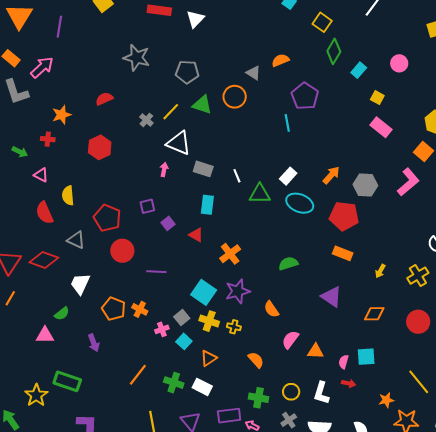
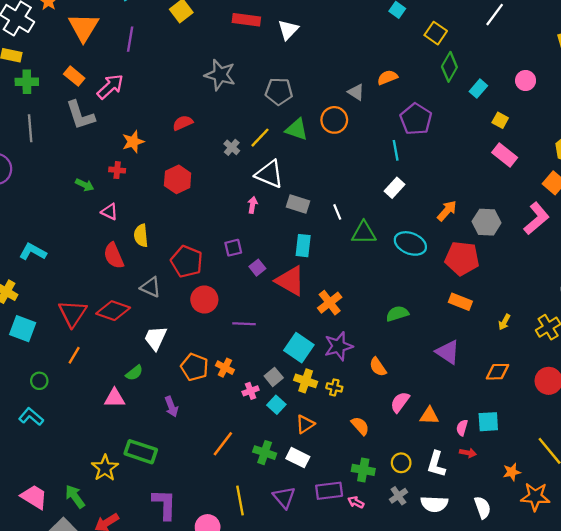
white rectangle: (288, 176) -> (395, 188), moved
red triangle: (196, 235) -> (290, 281), size x1.8

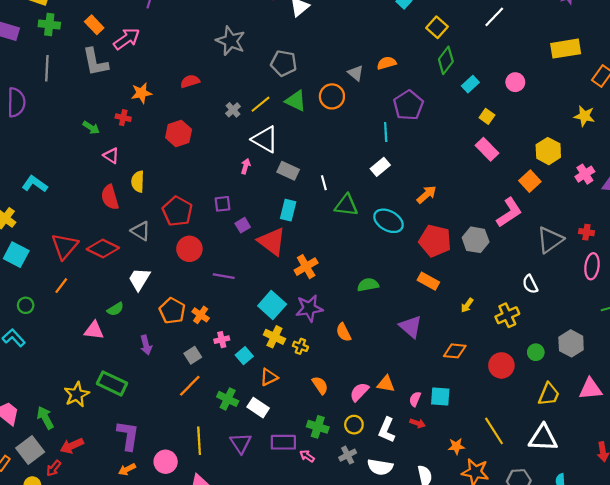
gray hexagon: (487, 222) -> (476, 240), moved
gray square: (274, 377) -> (193, 355), moved
pink semicircle: (400, 402) -> (359, 392), moved

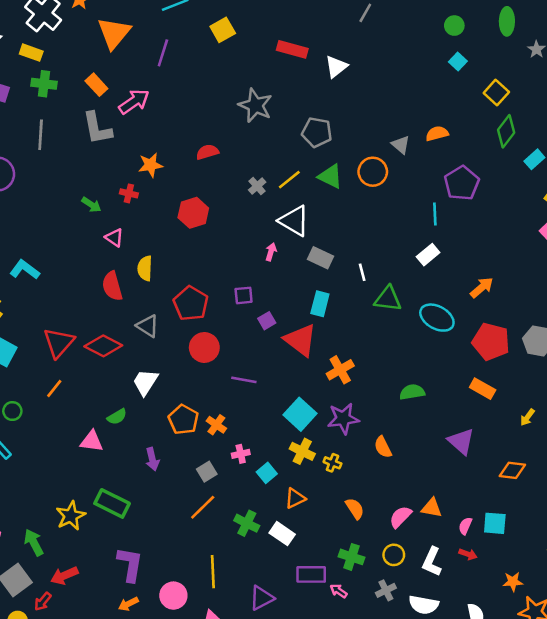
purple triangle: (241, 443) -> (262, 598), moved, turned 35

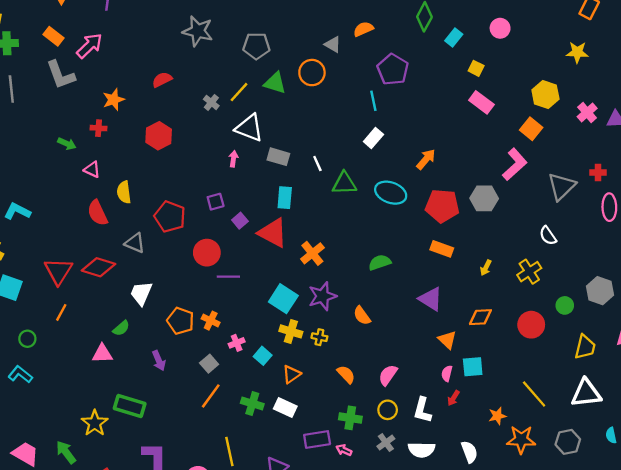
red circle: (204, 347) -> (207, 253), moved
orange triangle: (432, 508) -> (447, 340), moved, turned 42
red arrow: (468, 554) -> (453, 398), turned 112

